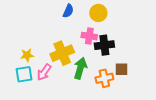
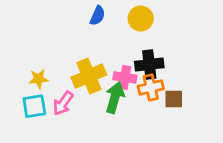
pink cross: (89, 36) -> (125, 77), moved
orange cross: (104, 78) -> (151, 88), moved

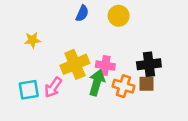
black cross: (149, 65) -> (149, 64), moved
yellow star: (39, 79) -> (32, 40), moved
orange cross: (151, 88) -> (123, 86), moved, turned 30

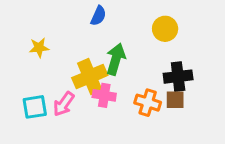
yellow circle: (119, 16) -> (165, 29), moved
pink cross: (105, 66) -> (104, 95), moved
green arrow: (97, 83) -> (116, 59), moved

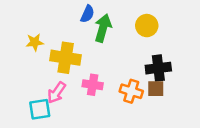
green arrow: (116, 59) -> (103, 28), moved
yellow cross: (90, 77) -> (66, 58), moved, turned 32
cyan square: (35, 107) -> (40, 109), moved

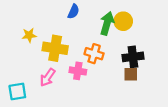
green arrow: (103, 28) -> (107, 23), moved
orange cross: (131, 91) -> (94, 54), moved
cyan square: (40, 109) -> (17, 91), moved

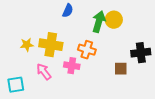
yellow star: (29, 35) -> (27, 45), moved
black cross: (133, 57) -> (141, 53), moved
pink arrow: (48, 77) -> (44, 72), turned 108

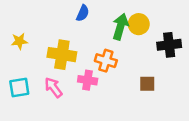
yellow star: (27, 45) -> (19, 41), moved
black cross: (141, 53) -> (169, 45), moved
cyan square: (16, 85) -> (19, 87), moved

